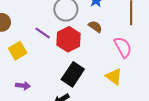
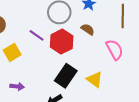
yellow triangle: (114, 77) -> (95, 79), moved

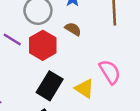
pink semicircle: (114, 50) -> (110, 72), moved

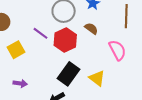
pink semicircle: (110, 72) -> (117, 50), moved

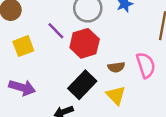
brown semicircle: (91, 28) -> (116, 67), moved, turned 128
purple arrow: (20, 83) -> (22, 88), size x1.5

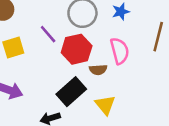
pink semicircle: (146, 65) -> (120, 51), moved
brown semicircle: (116, 67) -> (98, 70), moved

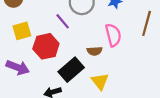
purple line: (48, 34) -> (63, 21), moved
red hexagon: (77, 49) -> (46, 46), moved

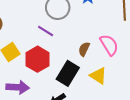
pink semicircle: (113, 35) -> (109, 45), moved
brown semicircle: (95, 51) -> (84, 49), turned 136

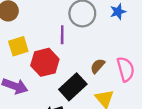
purple line: (46, 31) -> (62, 35), turned 42

